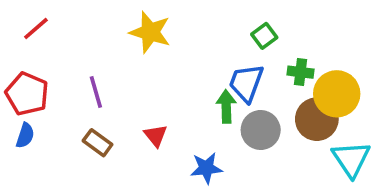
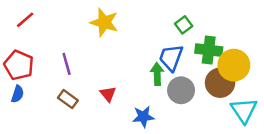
green cross: (300, 72) -> (209, 50), size x1.5

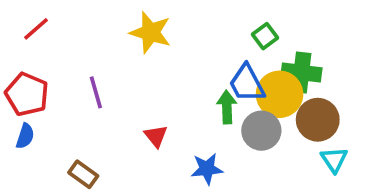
blue trapezoid: (171, 58) -> (247, 83), turned -48
yellow circle: (234, 65) -> (280, 94), moved
brown rectangle: (68, 99) -> (83, 174), moved
cyan triangle: (244, 110) -> (334, 160), moved, size x0.7

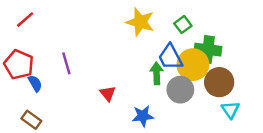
yellow star: (150, 32) -> (140, 22), moved
blue semicircle: (25, 136) -> (35, 83), moved, turned -48
brown rectangle: (83, 174) -> (31, 120), moved

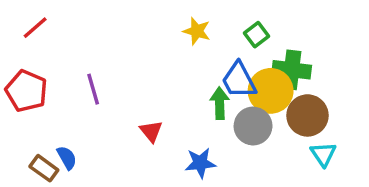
yellow star: (140, 22) -> (197, 31), size x0.7
blue semicircle: (35, 83) -> (67, 158), moved

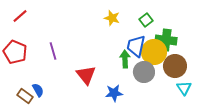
blue trapezoid: (239, 80) -> (136, 46), turned 40
red triangle: (151, 131) -> (86, 75), size x1.5

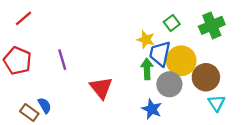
yellow star: (112, 18) -> (146, 40), moved
green cross: (166, 40) -> (212, 25), moved, turned -30
blue star: (114, 93) -> (152, 109), moved, turned 30

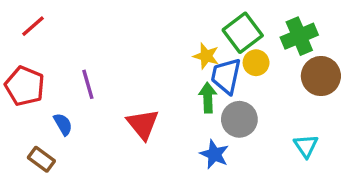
green square: (172, 23) -> (243, 33), size x1.6
yellow circle: (181, 61) -> (256, 63), moved, size x0.6
brown circle: (206, 77) -> (321, 76), moved
blue semicircle: (45, 105) -> (63, 124), moved

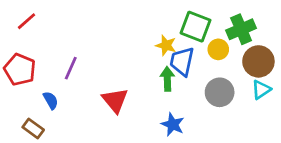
green square: (243, 33) -> (195, 27), turned -32
yellow circle: (256, 63) -> (218, 49), moved
purple line: (88, 84) -> (71, 68), turned 40
gray circle: (239, 119) -> (220, 92), moved
cyan triangle: (306, 146) -> (261, 90), moved, turned 30

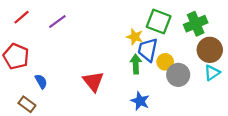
yellow circle: (218, 49) -> (165, 62), moved
purple line: (71, 68) -> (57, 22), moved, turned 30

